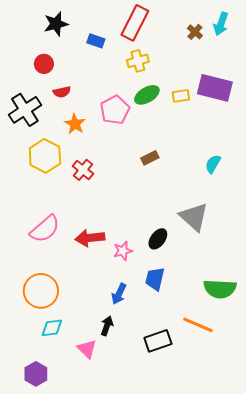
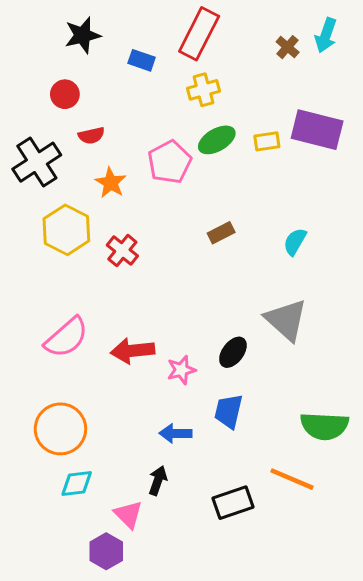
cyan semicircle: (213, 164) -> (295, 242), moved
blue arrow: (119, 294) -> (175, 433), turned 65
purple hexagon: (36, 374) -> (106, 551), moved

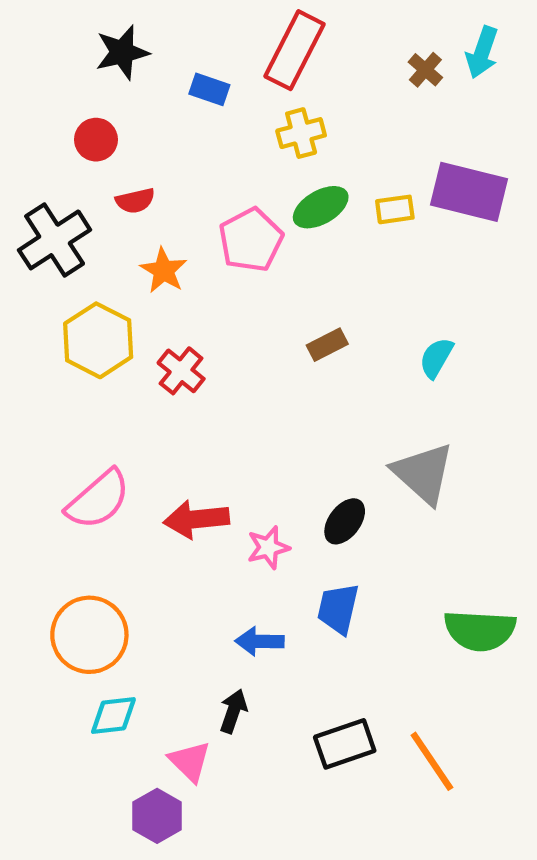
orange line: (292, 479) -> (432, 761), moved, turned 33

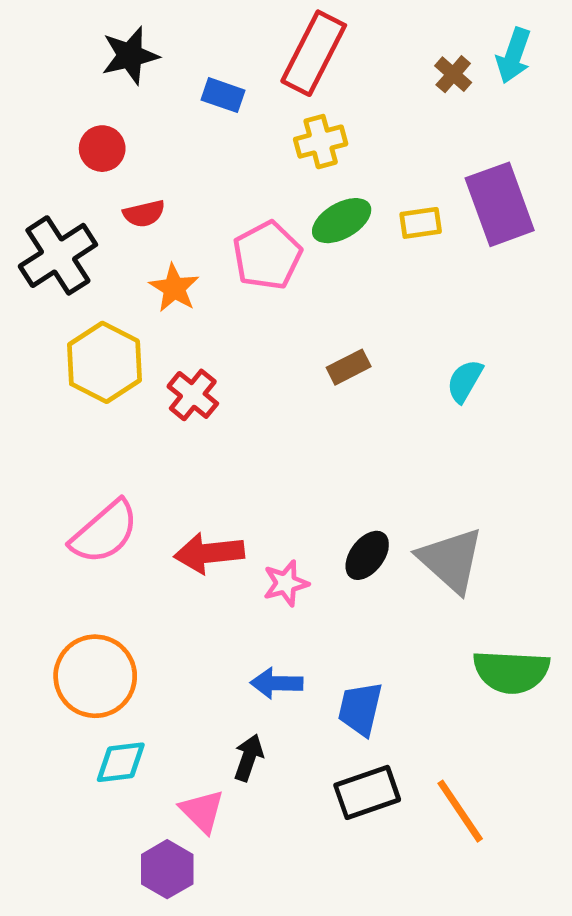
purple rectangle: (469, 192) -> (500, 204), turned 56
gray triangle: (423, 473) -> (451, 560), moved
blue trapezoid: (338, 609) -> (360, 709), moved

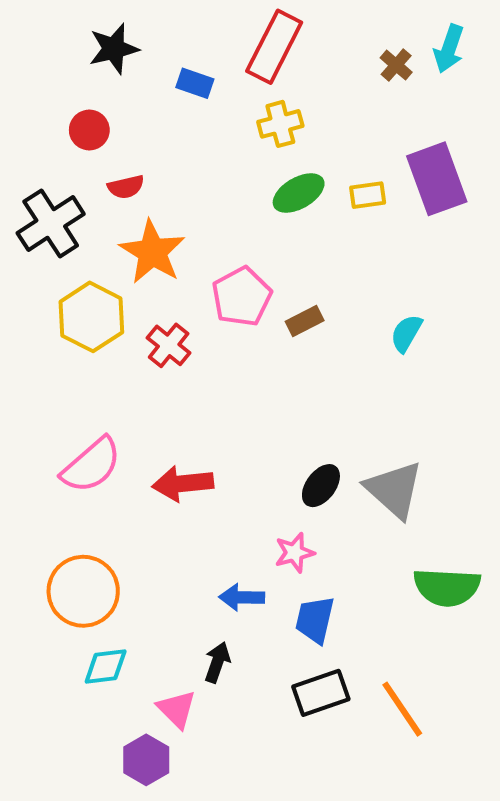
pink pentagon: (267, 255) -> (242, 297), moved
orange star: (174, 288) -> (152, 252), size x1.5
pink star: (286, 583) -> (295, 553), moved

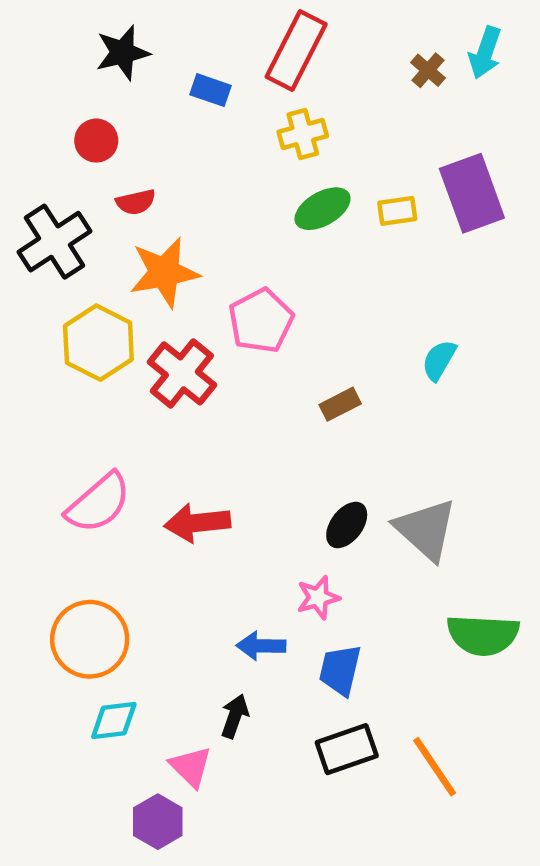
orange star: (152, 252) -> (164, 272), turned 30
brown rectangle: (305, 321) -> (340, 404), moved
red cross: (169, 345) -> (182, 373), size x1.4

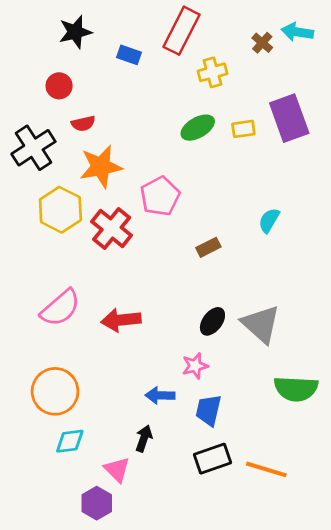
cyan arrow: (485, 53) -> (297, 32), turned 80
yellow cross: (303, 134) -> (212, 72), moved
orange line: (435, 767) -> (266, 469), turned -39

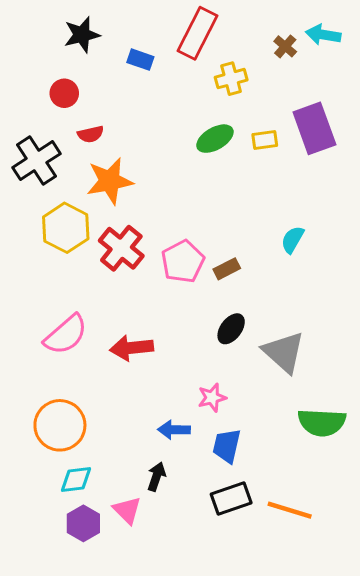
pink pentagon: (160, 196) -> (183, 261), moved
black ellipse: (212, 321) -> (231, 329), moved
purple hexagon: (97, 503) -> (83, 523), moved

